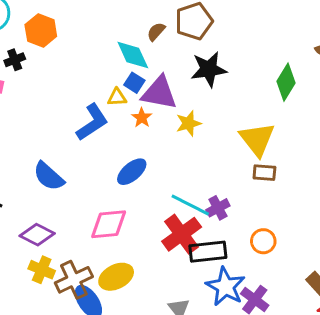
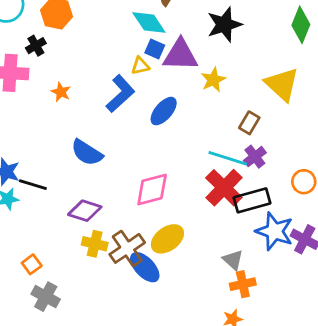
orange star: (142, 118) -> (61, 92), moved
blue ellipse: (132, 172) -> (164, 111), moved
brown rectangle: (264, 173) -> (249, 123), moved, turned -55

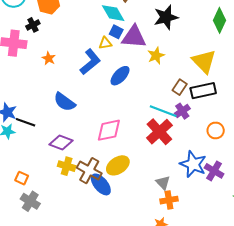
black rectangle: (252, 200) -> (203, 91), moved
brown cross: (127, 248) -> (89, 171), turned -30
orange square: (32, 264) -> (22, 178), turned -32

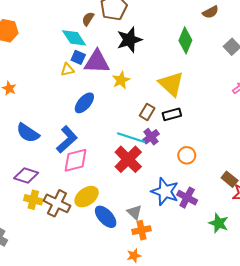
blue L-shape: (90, 62) -> (67, 139), moved
black rectangle: (203, 91) -> (172, 114), size x0.7
blue ellipse: (101, 184) -> (106, 217), moved

